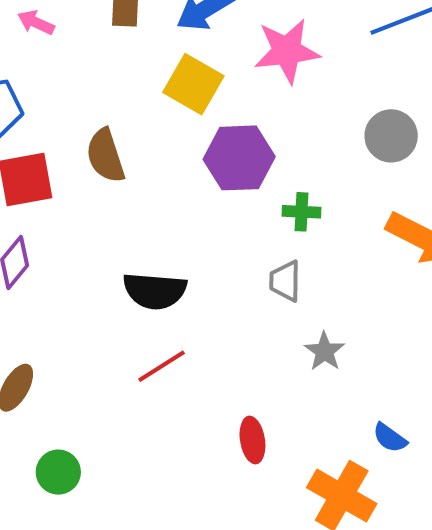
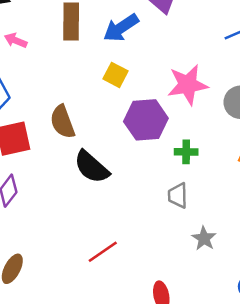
pink star: (287, 51) -> (188, 85), moved
yellow square: (193, 84) -> (116, 75), size x0.7
black semicircle: (155, 291) -> (92, 167), moved, turned 39

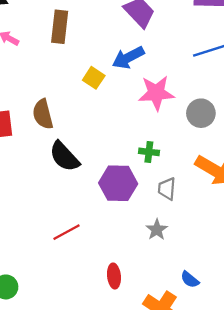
blue arrow: (121, 28) -> (128, 58), moved
purple hexagon: (146, 120) -> (118, 183), moved
gray trapezoid: (178, 195) -> (167, 189), moved

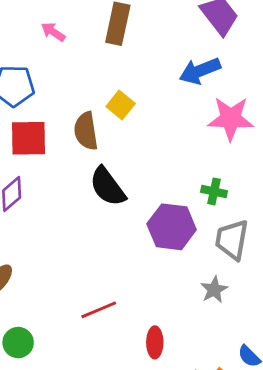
yellow square: (94, 78) -> (121, 105), moved
gray trapezoid: (167, 189) -> (232, 240), size x1.4
red line: (66, 232) -> (99, 310), moved

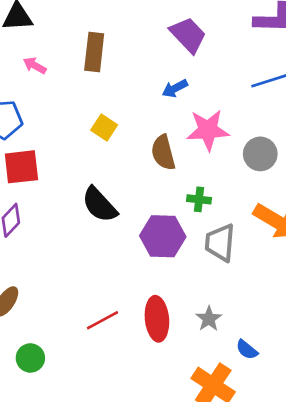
blue arrow: (200, 71) -> (175, 88), size x0.7
brown semicircle: (86, 131) -> (163, 153), moved
gray star: (214, 290) -> (209, 319), moved
red ellipse: (155, 342) -> (157, 319), moved, size x1.5

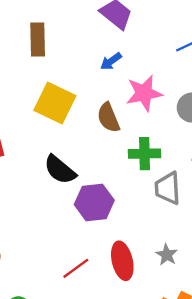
yellow square: (104, 127) -> (55, 103), size x1.8
green cross: (199, 199) -> (145, 154), size x1.5
purple hexagon: (163, 236) -> (94, 202), moved

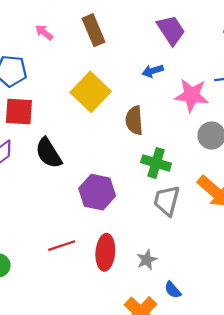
brown rectangle: (38, 39) -> (94, 30), turned -40
pink star: (144, 93) -> (192, 95), moved
black semicircle: (60, 170) -> (49, 153), moved

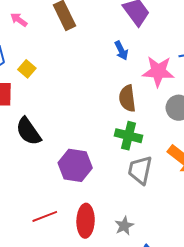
blue arrow: (153, 71) -> (121, 50), turned -96
yellow square: (91, 92) -> (27, 69), moved, size x0.5
brown semicircle: (134, 120) -> (127, 98), moved

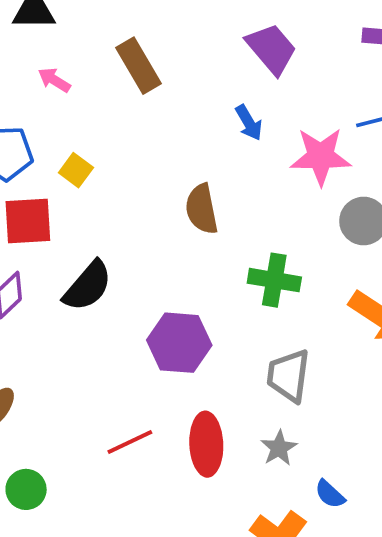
brown semicircle: (127, 98) -> (202, 209), moved
black semicircle: (28, 131) -> (88, 286), turned -100
gray trapezoid: (140, 170) -> (288, 376), moved

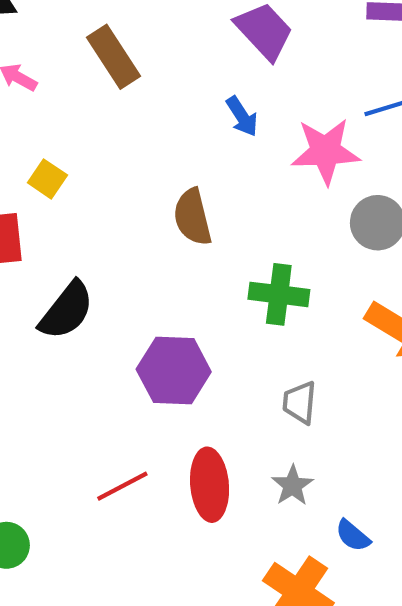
gray trapezoid: (288, 376) -> (300, 403), size x0.7

